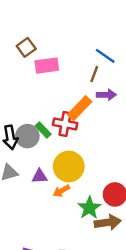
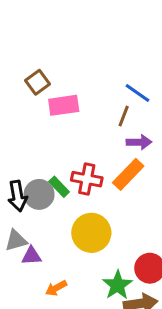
orange rectangle: (80, 108) -> (128, 174), moved
purple triangle: (40, 176) -> (31, 256), moved
orange arrow: (61, 191) -> (56, 288), moved

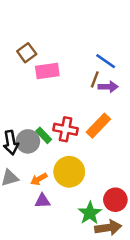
purple arrow: (139, 142) -> (108, 87), moved
purple triangle: (31, 256) -> (42, 201), moved
orange arrow: (56, 288) -> (39, 179), moved

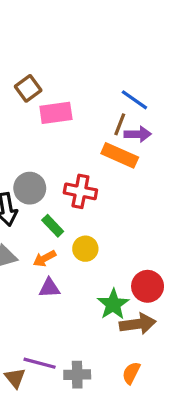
orange rectangle: (98, 126) -> (120, 155), moved, turned 70
green rectangle: (44, 135) -> (53, 226), moved
gray circle: (28, 141) -> (30, 188), moved
yellow circle: (69, 172) -> (85, 249), size x0.6

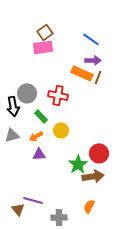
brown square: (28, 88) -> (45, 32), moved
brown line: (120, 124) -> (98, 77), moved
gray cross: (77, 375) -> (59, 217), moved

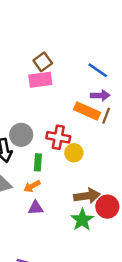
green rectangle: (41, 116) -> (38, 162), turned 48
yellow circle: (61, 130) -> (74, 153), moved
brown arrow: (93, 176) -> (87, 196), moved

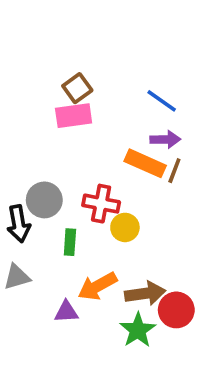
orange arrow: (32, 186) -> (97, 286), moved, size x1.5

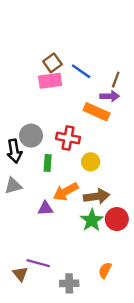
blue line: (162, 101) -> (81, 71), moved
brown line: (174, 171) -> (116, 80), moved
yellow circle: (125, 227) -> (91, 162), moved
red circle: (176, 310) -> (117, 219), moved

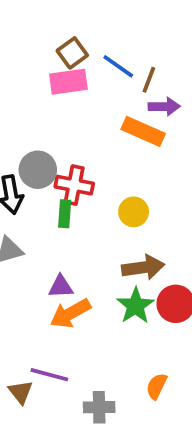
brown line: (116, 80) -> (149, 80), moved
red cross: (68, 138) -> (74, 185), moved
orange arrow: (66, 192) -> (70, 313), moved

